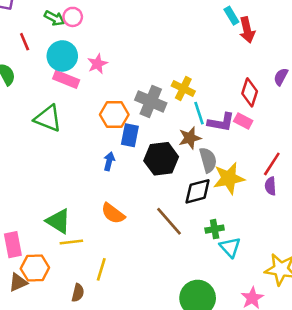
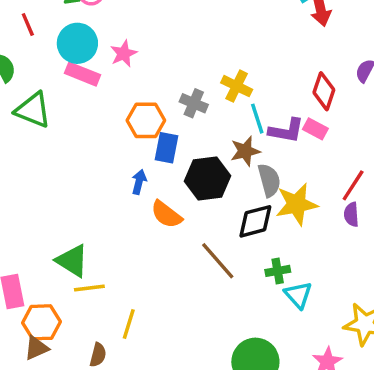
gray cross: (151, 101) -> (194, 103), size x0.7
green triangle: (48, 118) -> (33, 110), moved
orange semicircle: (113, 213) -> (166, 214), moved
brown triangle: (18, 282) -> (36, 348), moved

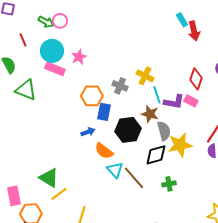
brown star: (245, 151) -> (150, 114), turned 30
blue arrow: (139, 182) -> (88, 132), turned 56
yellow line: (89, 288) -> (59, 194), turned -30
cyan triangle: (298, 295) -> (115, 170), moved

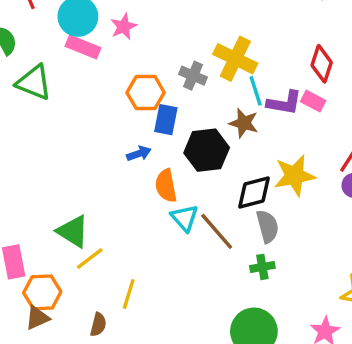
yellow cross: (145, 76) -> (235, 59), size x1.4
gray semicircle: (164, 131) -> (267, 226), moved
orange semicircle: (104, 151) -> (166, 186), turned 42
green cross: (169, 184) -> (262, 267), moved

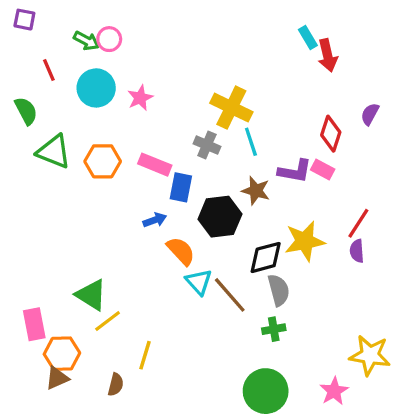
pink rectangle: (83, 47) -> (155, 165), moved
yellow cross: (235, 59) -> (231, 108), moved
cyan line: (256, 91) -> (251, 142), moved
orange hexagon: (146, 93) -> (103, 161), moved
orange semicircle: (166, 186) -> (181, 251), turned 148

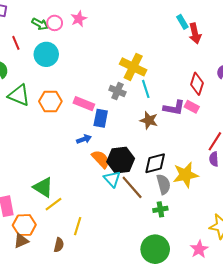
pink star: (140, 98) -> (79, 19), moved
black hexagon: (220, 217) -> (121, 160), moved
yellow star: (305, 241) -> (186, 175), moved

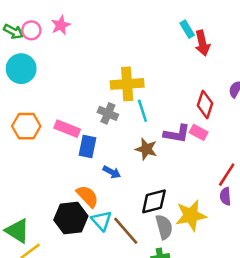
yellow cross: (133, 67) -> (127, 84), turned -30
blue arrow: (84, 139) -> (112, 172), moved, turned 48
black hexagon: (121, 160) -> (71, 218), moved

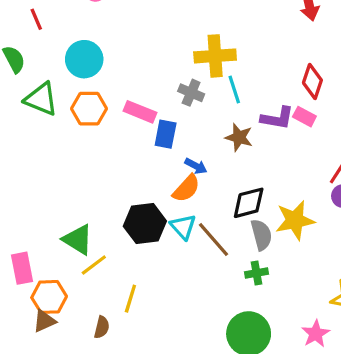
cyan circle: (21, 69) -> (84, 59), moved
orange semicircle: (88, 196) -> (186, 188), moved, turned 85

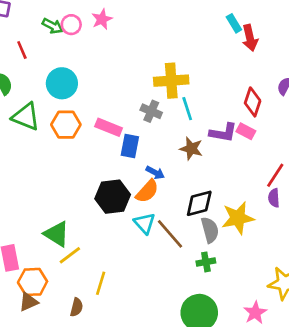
black hexagon: (145, 224) -> (113, 197), moved

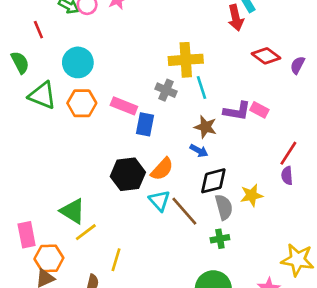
red arrow: (250, 38) -> (236, 18), moved
red diamond: (253, 102) -> (266, 56), moved, turned -72
blue arrow: (155, 173) -> (199, 151), moved
yellow star: (238, 218) -> (251, 195), size x0.7

